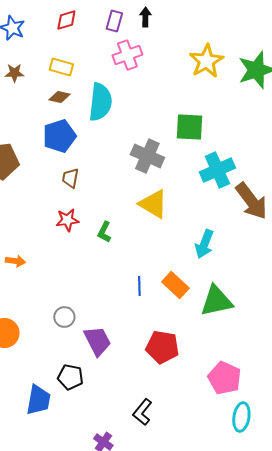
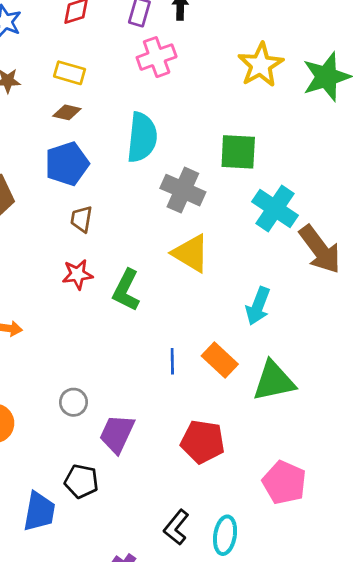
cyan semicircle: (100, 102) -> (142, 137), moved
cyan cross: (217, 170) -> (275, 209), turned -32
green L-shape: (104, 232) -> (126, 290), size x1.5
purple trapezoid: (97, 341) -> (117, 434), turned -128
cyan ellipse: (241, 417) -> (225, 535), moved

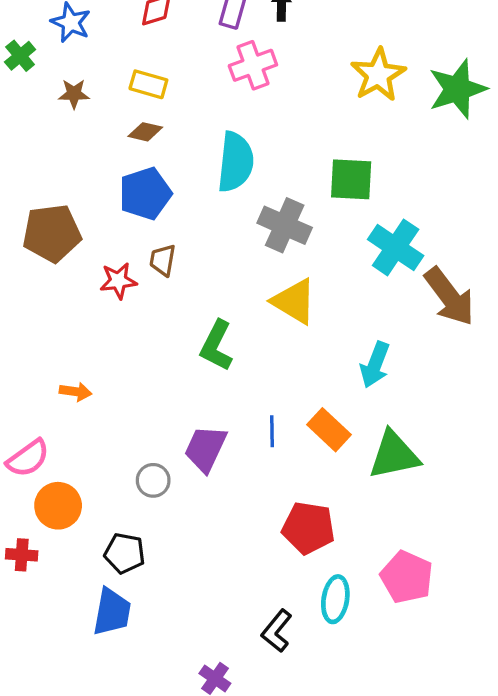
red star: (77, 274) -> (118, 281), moved
purple trapezoid: (117, 434) -> (205, 449), moved
black pentagon: (81, 481) -> (125, 553), moved
cyan ellipse: (225, 535) -> (335, 599), moved

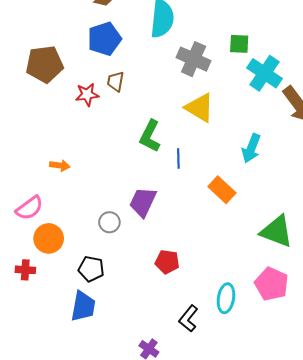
green square: (351, 179) -> (239, 44), moved, size x0.7
blue line: (272, 431) -> (178, 158), moved
green triangle: (394, 455) -> (277, 231), moved, turned 33
red pentagon: (308, 528) -> (167, 262), moved, size x0.7

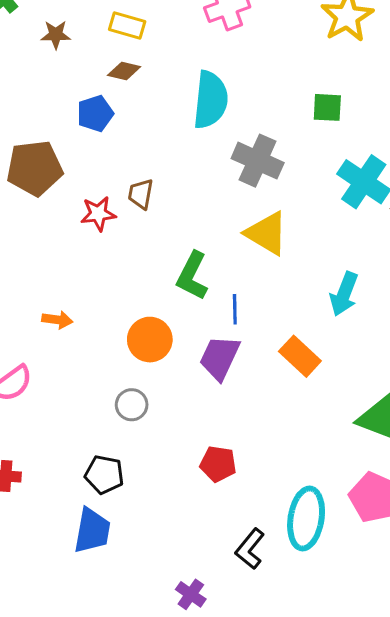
blue pentagon: (104, 39) -> (95, 114), moved, size x0.7
green square: (239, 44) -> (327, 107), moved
purple trapezoid: (143, 202) -> (220, 358), moved
orange circle: (49, 238) -> (150, 340), moved
cyan ellipse: (226, 298) -> (306, 519), size x1.4

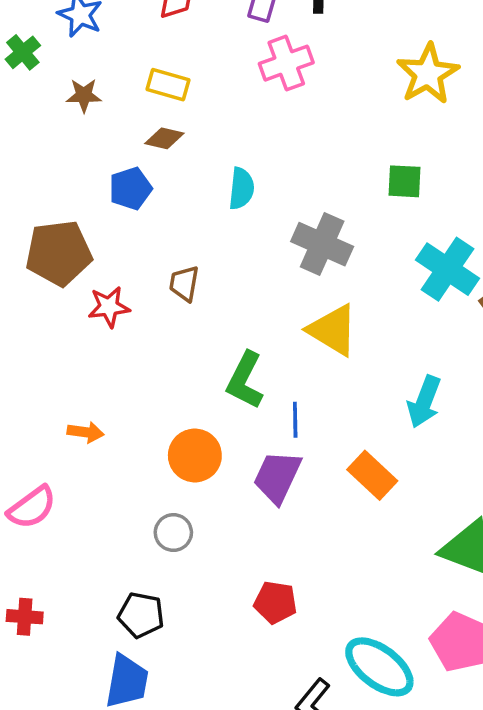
cyan semicircle: (210, 100) -> (241, 189), moved, size x0.6
red star: (98, 214) -> (109, 307), moved
cyan ellipse: (306, 519) -> (379, 667), turned -62

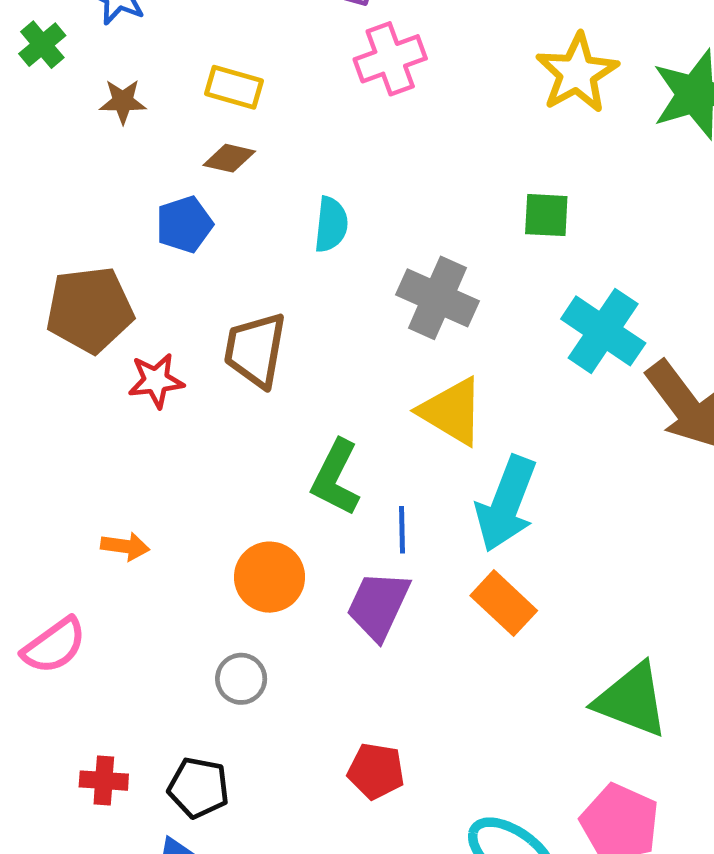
brown trapezoid: (184, 283) -> (255, 350), size x1.6
cyan arrow: (424, 402) -> (506, 504), moved, size x1.4
red cross: (25, 617) -> (104, 781), moved

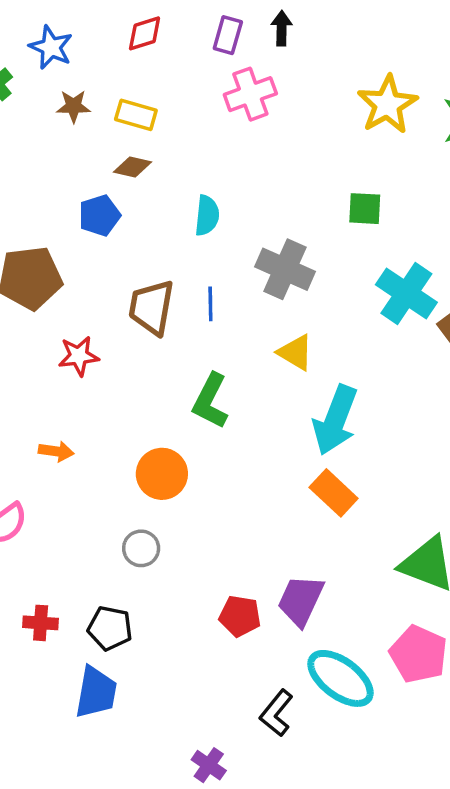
brown star: (123, 101) -> (73, 106), moved
red star: (156, 381) -> (79, 356), moved
yellow triangle: (452, 411) -> (295, 352), size x0.7
blue line: (402, 530) -> (210, 304), moved
purple trapezoid: (378, 605) -> (301, 600), moved

